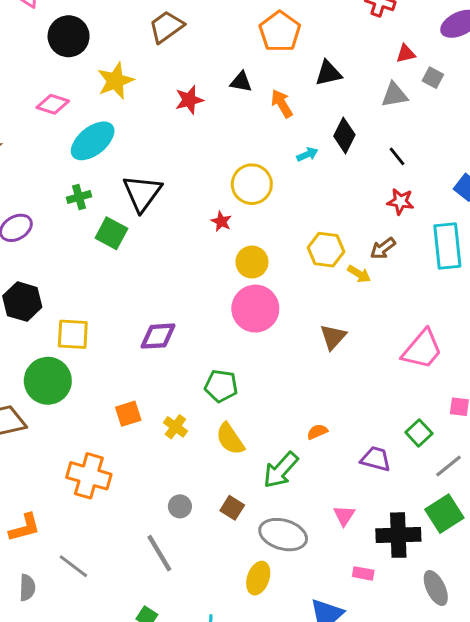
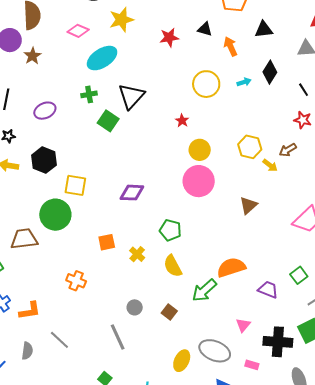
yellow circle: (252, 184) -> (206, 84), moved
orange semicircle: (317, 432) -> (231, 267), size x2.0
orange cross: (89, 476) -> (76, 281), size x0.7
gray ellipse: (283, 535) -> (215, 351), moved

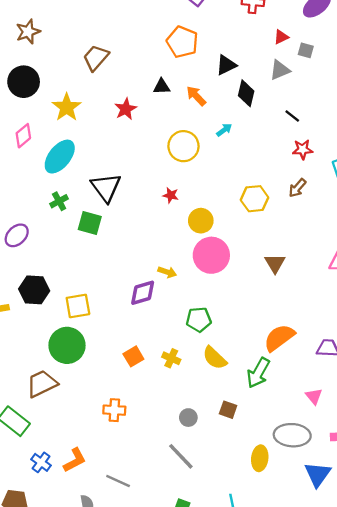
pink diamond: (78, 31) -> (23, 136), turned -45
black diamond: (270, 72) -> (246, 93), moved
yellow arrow: (270, 165) -> (167, 272), moved

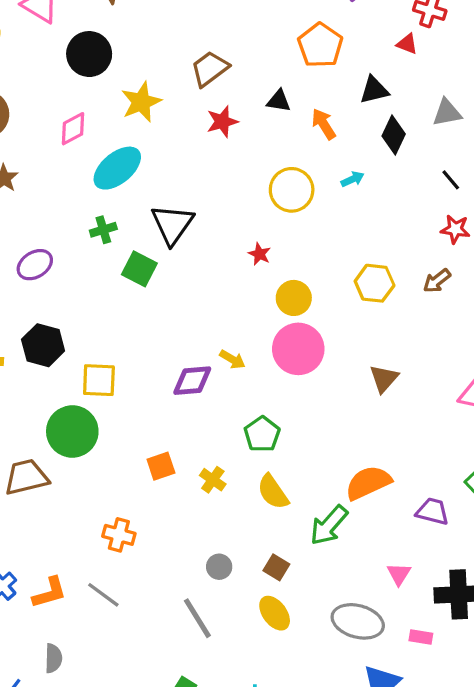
red triangle: (281, 37) -> (407, 44), moved, turned 35
brown trapezoid: (96, 58) -> (210, 69), moved
green pentagon: (199, 320) -> (262, 434), turned 30
yellow ellipse: (260, 458) -> (275, 613), moved, turned -55
gray line: (118, 481) -> (103, 595), moved

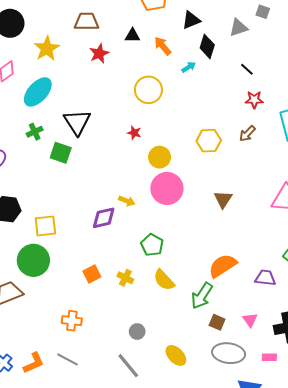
brown trapezoid: (210, 69) -> (86, 22), turned 45
cyan arrow: (353, 179) -> (189, 67), moved
brown square: (276, 567) -> (217, 322), moved

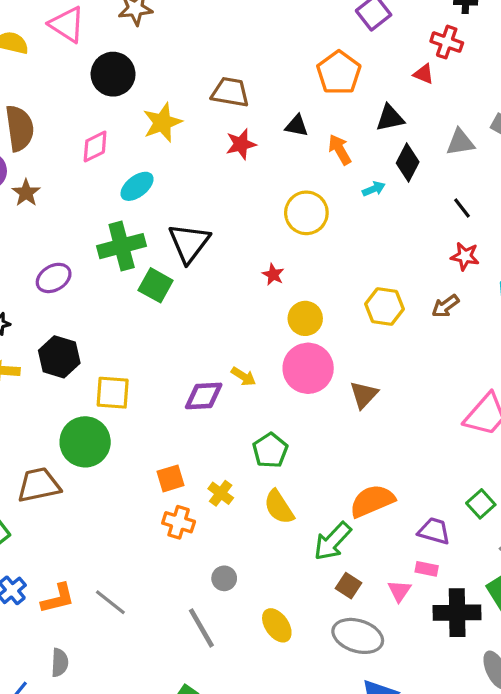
cyan ellipse: (38, 92) -> (137, 186), size x0.7
green cross: (35, 132) -> (122, 246), size x1.8
brown triangle: (223, 199) -> (364, 395), moved
orange cross: (72, 321) -> (179, 522), moved
pink rectangle: (269, 357) -> (427, 569), moved

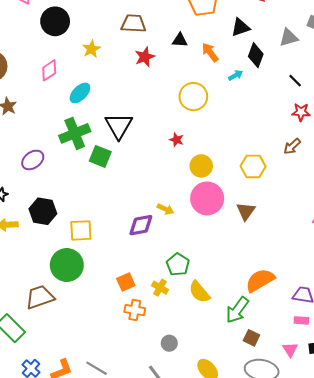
yellow star: (162, 122) -> (91, 49), size x0.7
yellow hexagon: (385, 307) -> (253, 166), moved
green pentagon: (270, 450) -> (178, 264), moved
pink triangle: (399, 591) -> (290, 350), moved

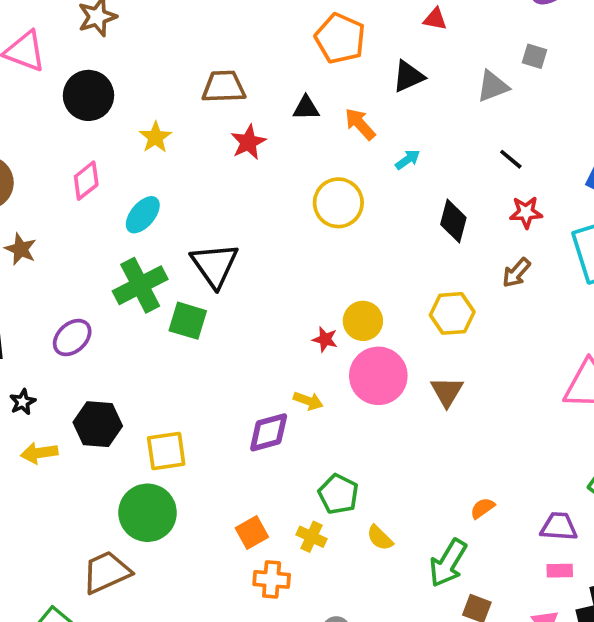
black diamond: (256, 55) -> (453, 221), moved
red star: (177, 140) -> (325, 339), moved
orange semicircle: (260, 280) -> (482, 508), size x0.5
yellow semicircle: (199, 292) -> (380, 538), size x0.7

